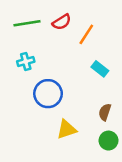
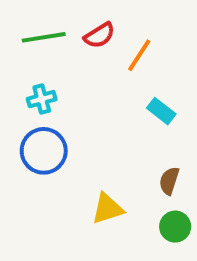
blue circle: (48, 94) -> (44, 151), moved

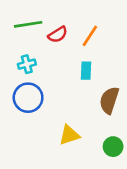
red semicircle: (99, 35) -> (58, 35), moved
cyan rectangle: (161, 111) -> (86, 71), moved, turned 54
brown semicircle: (169, 181) -> (109, 100), moved, size x1.5

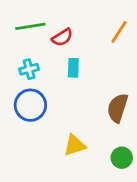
orange line: (90, 36) -> (119, 32), moved
cyan rectangle: (86, 71) -> (73, 68), moved

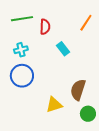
red semicircle: (62, 37) -> (45, 27), turned -56
cyan rectangle: (73, 68) -> (63, 49), moved, turned -40
brown semicircle: (118, 108) -> (78, 90), moved

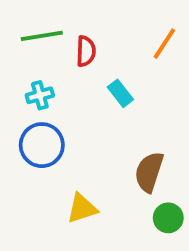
yellow triangle: (54, 105) -> (82, 208), moved

